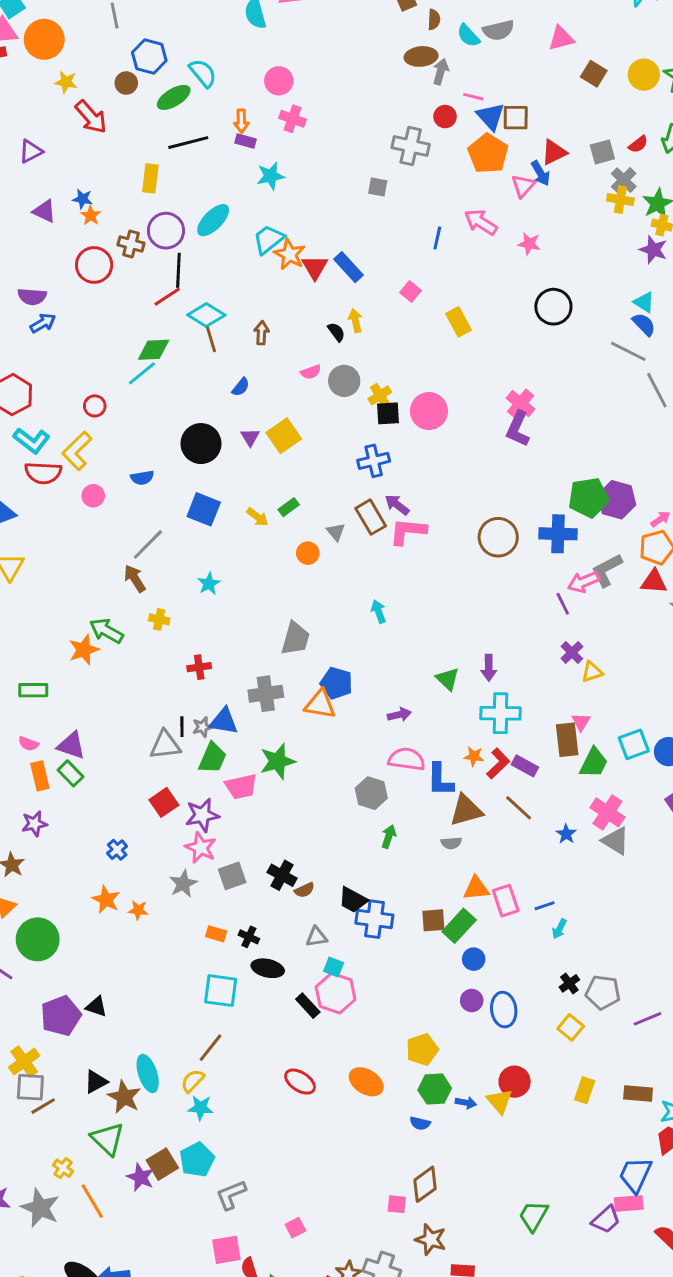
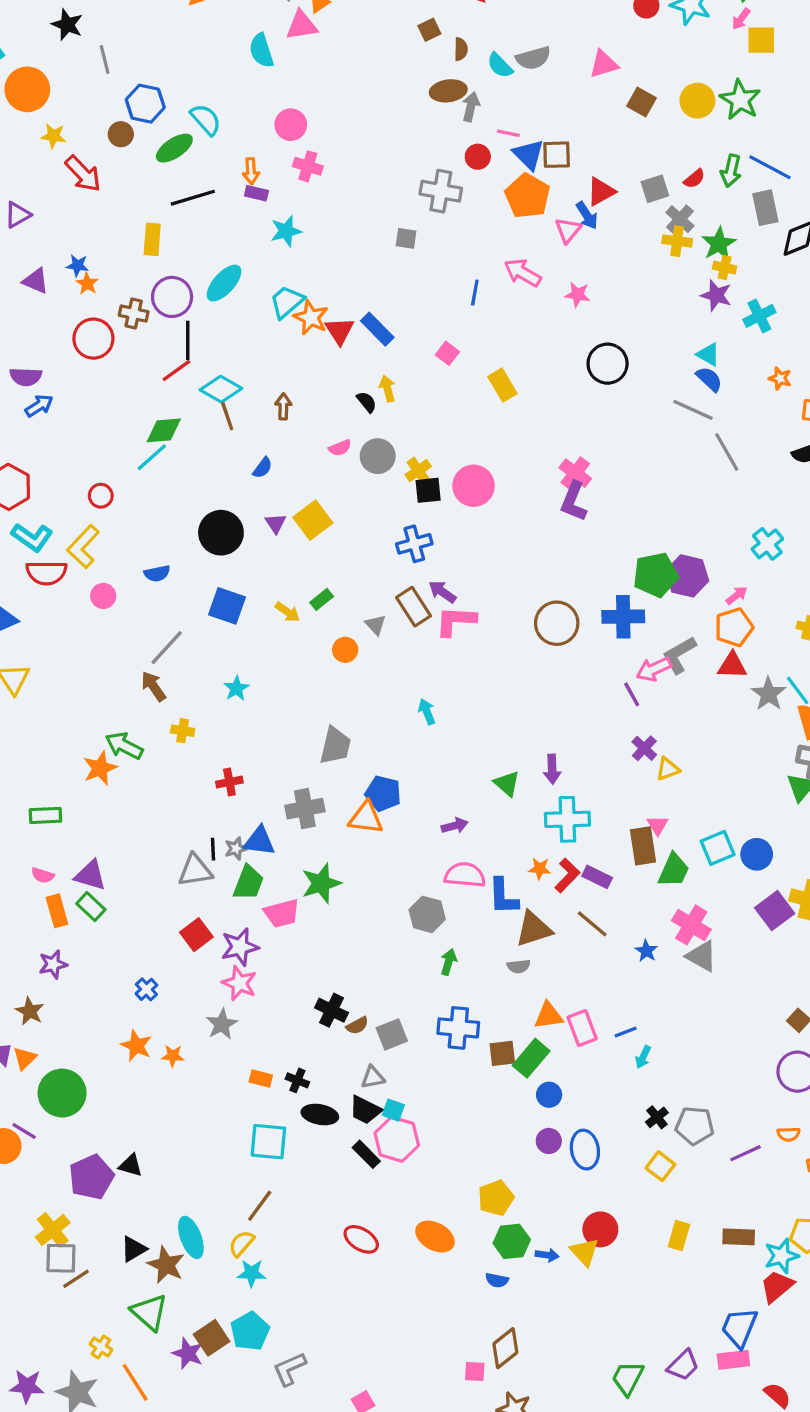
gray square: (232, 876) -> (392, 1034), moved
black trapezoid: (353, 900) -> (365, 1110), moved
blue cross: (374, 919) -> (458, 1028), moved
purple trapezoid: (606, 1220) -> (683, 1365), moved

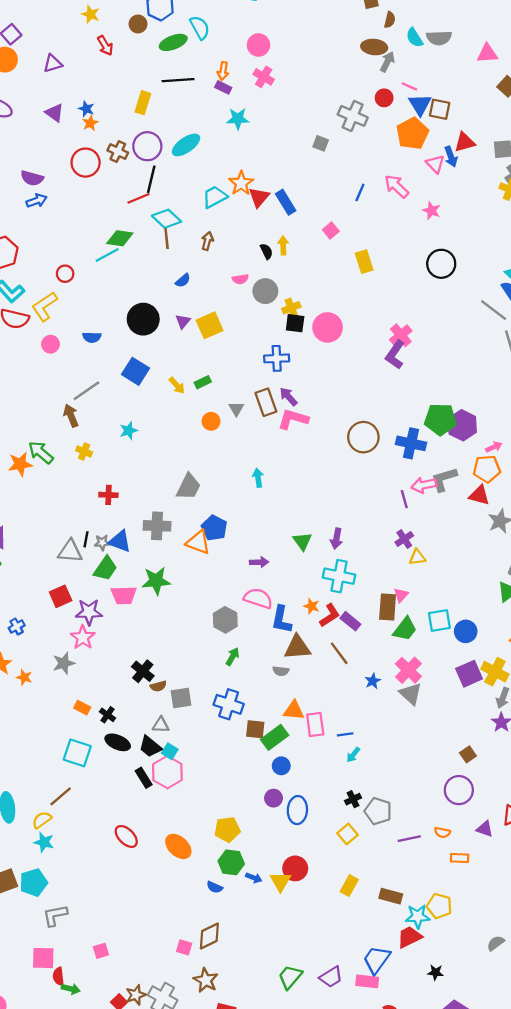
red arrow: (83, 174) -> (105, 46), size x0.7
pink triangle: (568, 230) -> (435, 164), turned -36
cyan trapezoid: (287, 302) -> (215, 197), moved

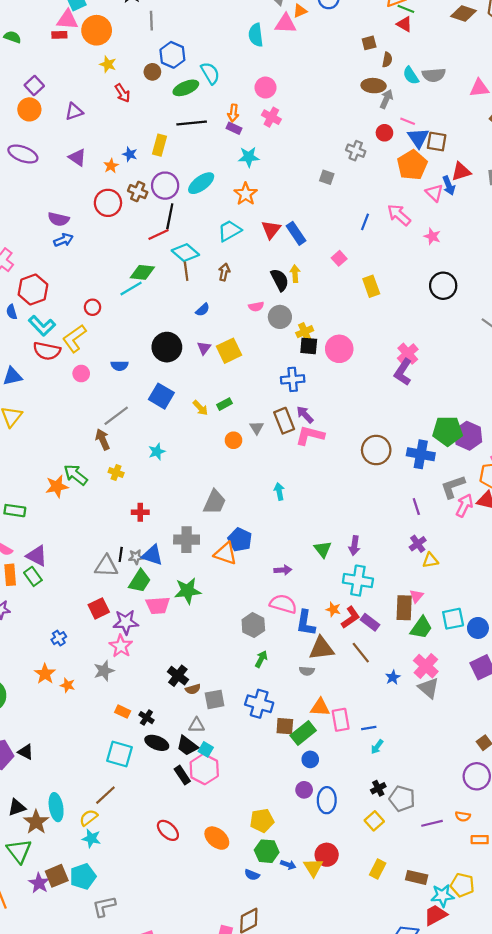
blue star: (86, 109) -> (130, 154), moved
gray cross: (353, 116) -> (356, 151), size x0.7
orange star: (241, 183) -> (246, 194), moved
black semicircle: (266, 251) -> (280, 280), size x1.5
pink arrow: (424, 485) -> (464, 505), moved, turned 130

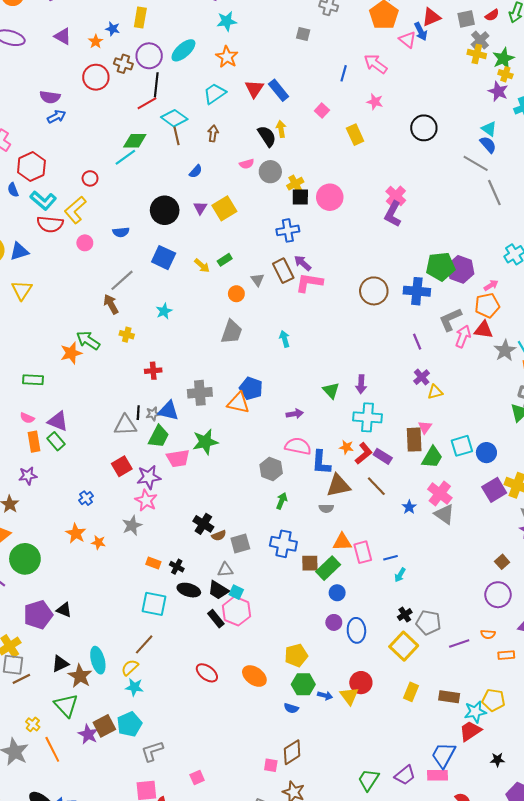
pink star: (432, 236) -> (375, 102), moved
gray trapezoid: (215, 502) -> (232, 332), moved
yellow square: (374, 821) -> (404, 646), size x1.5

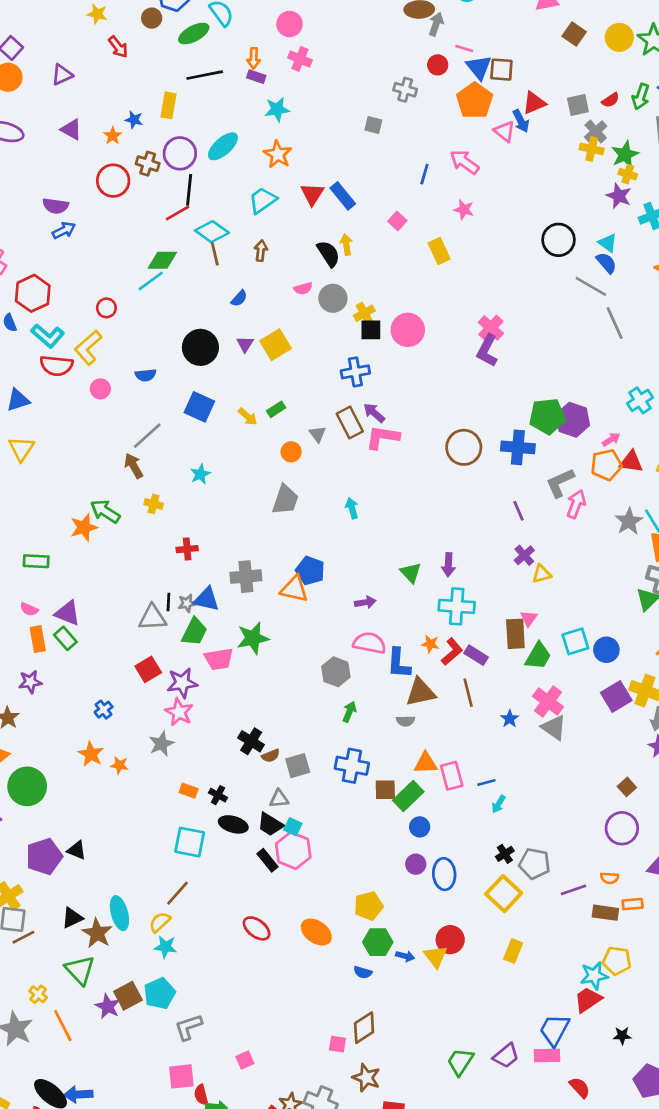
black circle: (424, 128) -> (559, 240), moved
red triangle: (484, 330) -> (631, 462), moved
brown line: (376, 486) -> (468, 693), turned 30
brown rectangle: (449, 697) -> (605, 913), moved

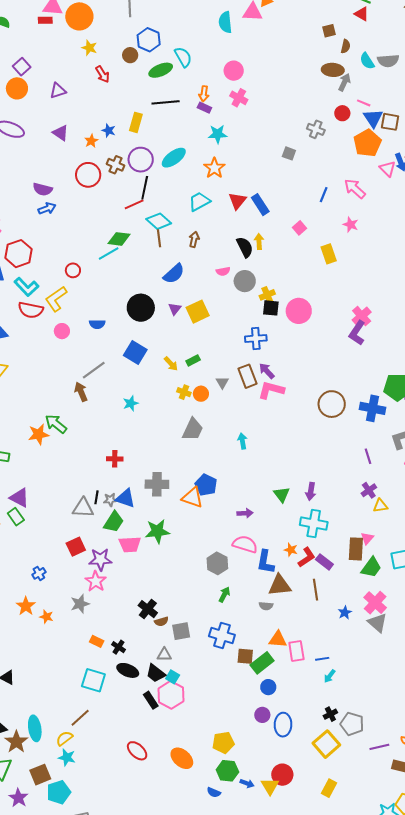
blue semicircle: (239, 298) -> (174, 274), size x1.6
yellow cross: (154, 504) -> (184, 392), moved
brown square: (128, 996) -> (40, 775), moved

